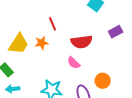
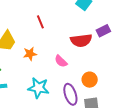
red semicircle: (82, 42) -> (81, 40), moved
orange star: (42, 43) -> (30, 54), moved

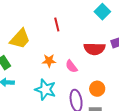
orange star: (30, 54) -> (49, 61), moved

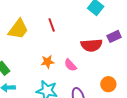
yellow trapezoid: (20, 39) -> (18, 29), moved
orange circle: (97, 89) -> (108, 84), moved

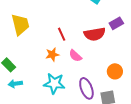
red line: (52, 25) -> (62, 34), moved
yellow trapezoid: (18, 29) -> (20, 25), turned -45

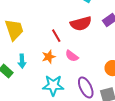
red semicircle: (95, 34) -> (81, 24), moved
cyan arrow: (15, 84) -> (22, 61), moved, turned -80

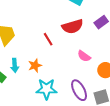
pink semicircle: (72, 56) -> (84, 56), moved
orange star: (49, 57) -> (35, 65), moved

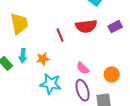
pink semicircle: (84, 56) -> (83, 68), moved

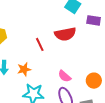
purple rectangle: (115, 27) -> (94, 20), moved, turned 40

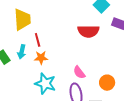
red line: (40, 44) -> (38, 40), moved

